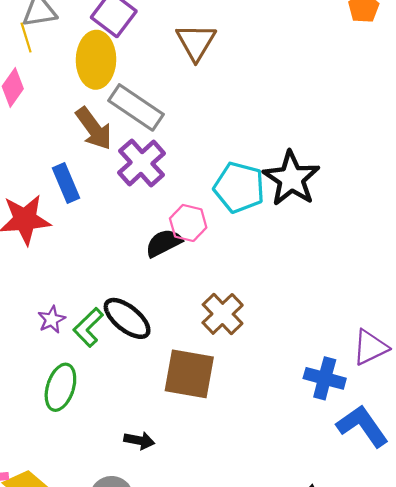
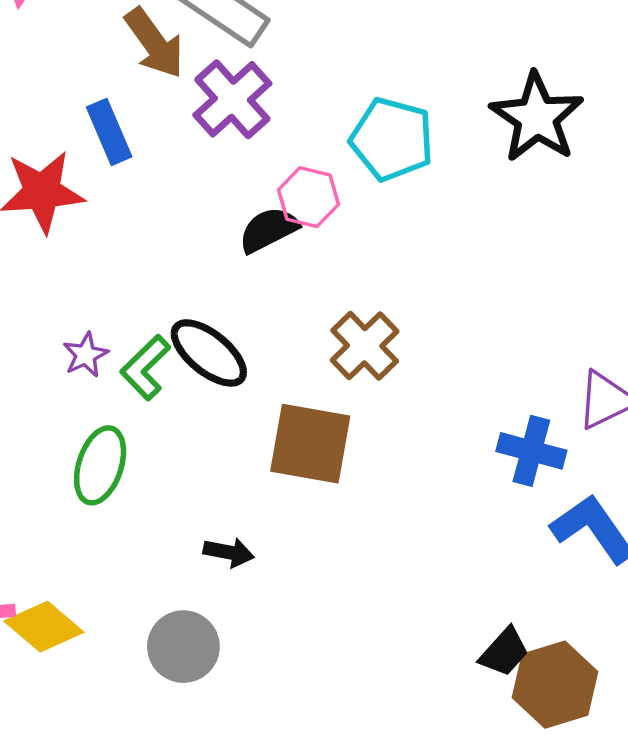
black star: (291, 179) -> (537, 117), moved

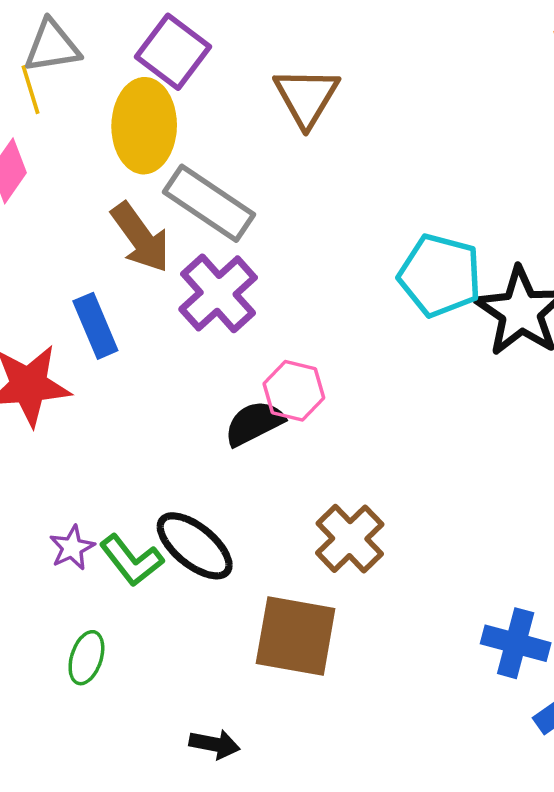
cyan pentagon: (392, 139) -> (440, 275), moved
green L-shape: (145, 367) -> (132, 560), turned -84
green ellipse: (100, 465) -> (86, 658), size x0.7

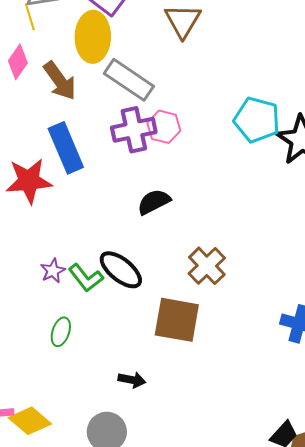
brown arrow: (141, 237) -> (60, 81), moved
purple cross: (218, 293) -> (134, 130), turned 30
blue rectangle: (95, 326) -> (66, 148), size x1.4
pink hexagon: (294, 391) -> (164, 127), moved

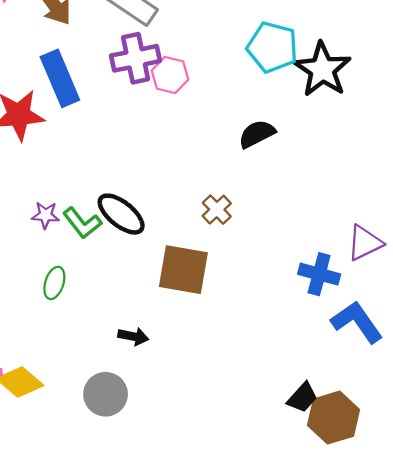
pink hexagon: (164, 127) -> (170, 75), moved
black semicircle: (154, 202) -> (257, 134), moved
brown cross: (207, 266) -> (217, 210), size x0.7
purple star: (53, 271) -> (45, 215), turned 30

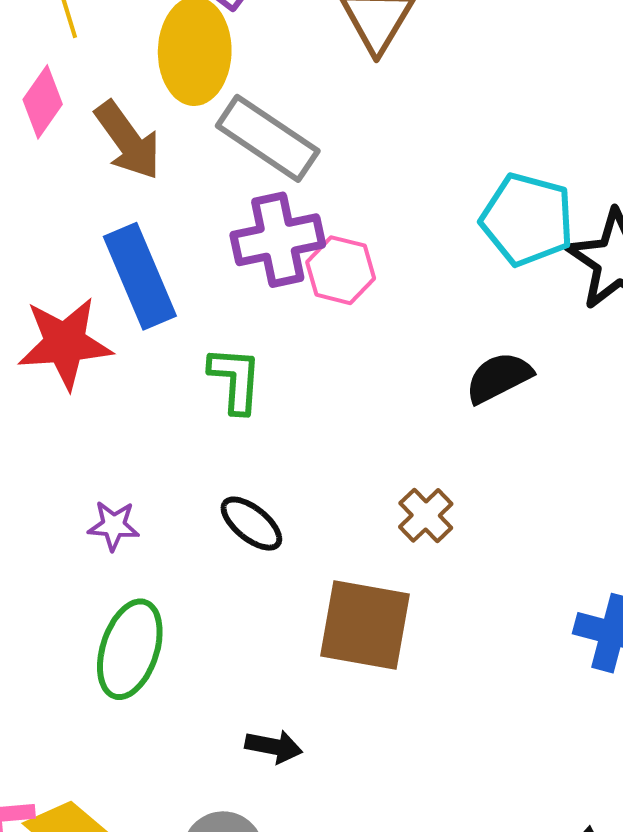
black ellipse: (121, 214) -> (251, 524), size x0.7
green L-shape: (82, 223) -> (235, 380), moved, turned -138
green ellipse: (54, 283) -> (130, 649), size x1.6

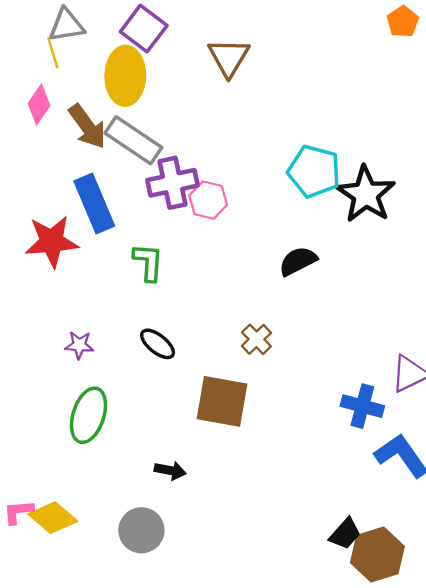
gray rectangle: (268, 138) -> (133, 140), moved

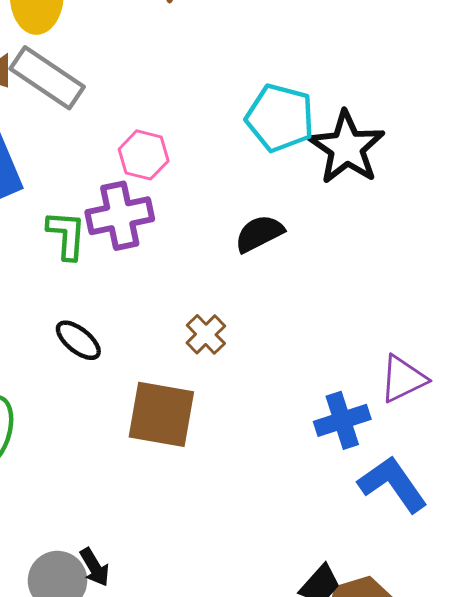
purple cross: (172, 183) -> (120, 216), moved
blue cross: (362, 406) -> (342, 420), turned -33
black arrow: (170, 470) -> (95, 567), moved, turned 48

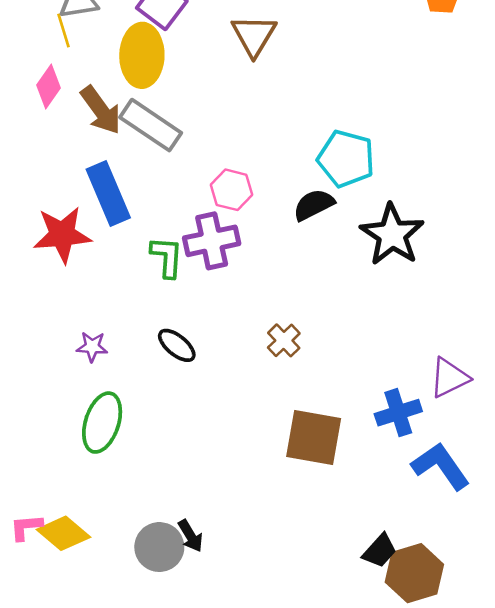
black star: (347, 147) -> (392, 235), moved
black semicircle: (259, 234) -> (314, 205), moved
brown square: (161, 414) -> (314, 437), moved

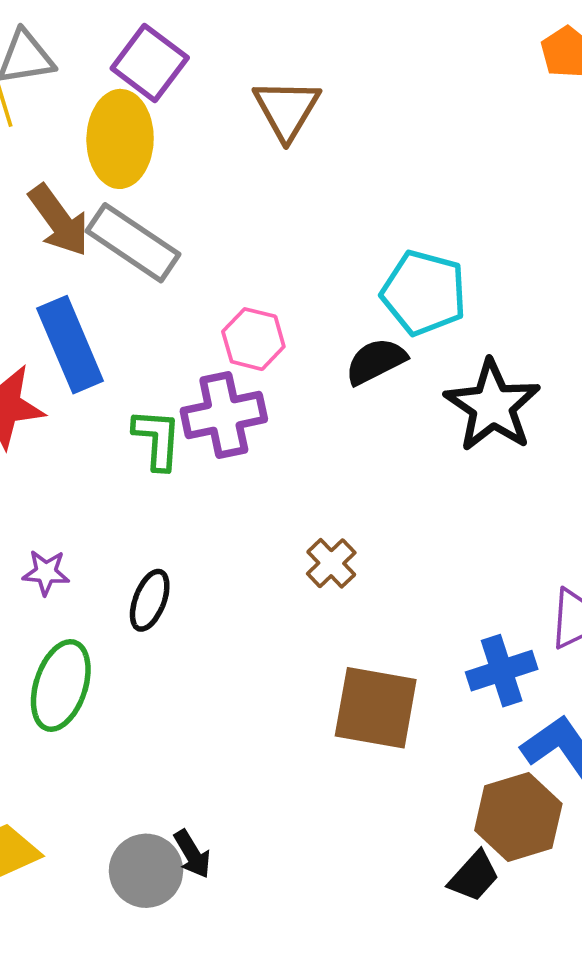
black ellipse: (177, 345) -> (150, 600), moved, turned 72
brown hexagon: (414, 573) -> (518, 817), moved

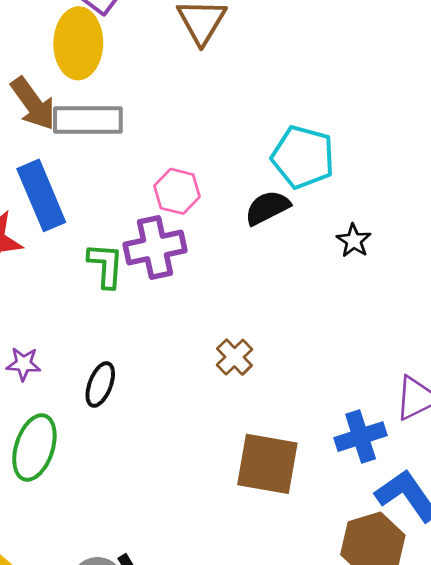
gray rectangle: (133, 243) -> (88, 120), turned -34
black star: (492, 406) -> (354, 241), size x0.5

